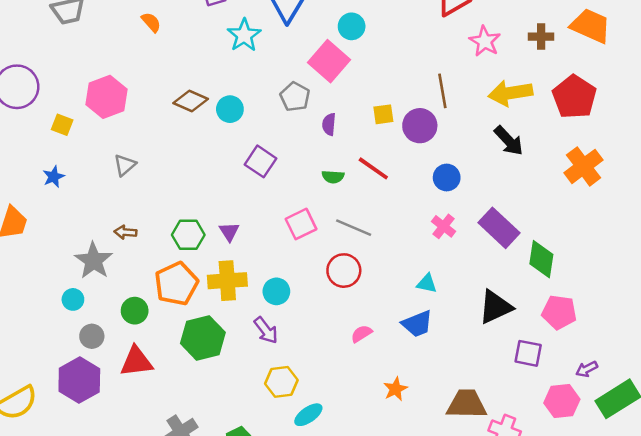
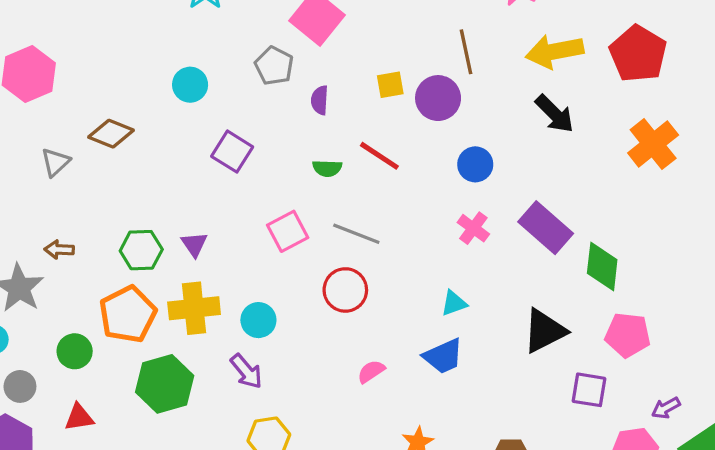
brown diamond: (191, 101) -> (111, 134), moved
cyan triangle: (427, 283) -> (454, 303), turned -30
red triangle: (136, 361) -> (79, 417), size x0.7

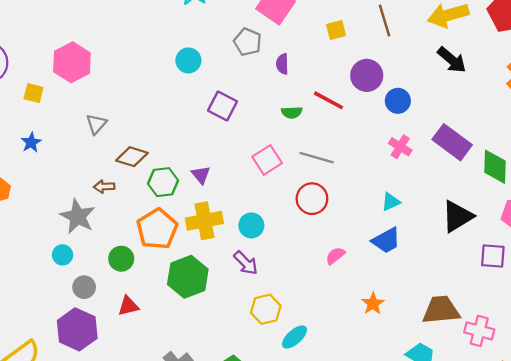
yellow square: (390, 85) -> (336, 30), moved
purple circle: (438, 98) -> (367, 75), moved
brown diamond: (111, 134) -> (132, 157), moved

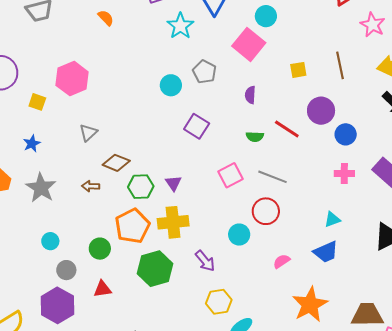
gray pentagon: (248, 42) -> (205, 72), moved
pink cross: (400, 147) -> (344, 174), turned -36
gray star: (78, 216) -> (41, 188), moved
cyan circle: (251, 225) -> (239, 235), moved
orange star: (373, 304) -> (310, 305), size x1.8

